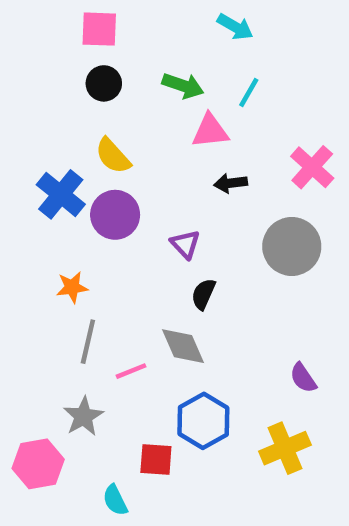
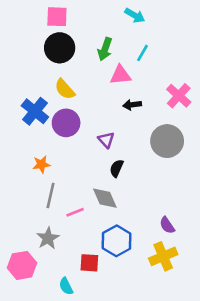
black circle: (104, 83) -> (60, 48), size x1.5
green arrow: (183, 86) -> (105, 49), turned 90
purple semicircle: (303, 378) -> (167, 225), moved

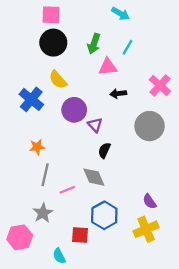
purple circle: (66, 123) -> (74, 110), moved

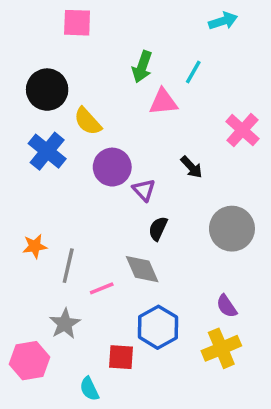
cyan arrow: (121, 14) -> (223, 21), moved, turned -48
black circle: (53, 43) -> (47, 90), moved
black arrow: (118, 94) -> (191, 167), moved, turned -126
gray circle: (150, 126) -> (232, 229), moved
orange star: (37, 147) -> (35, 246), moved

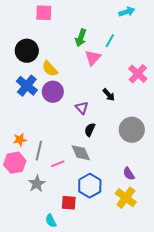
pink triangle: (163, 102) -> (93, 58), turned -42
purple circle: (112, 167) -> (53, 92), moved
yellow cross: (221, 348) -> (126, 198), turned -30
pink hexagon: (30, 361) -> (15, 163), moved

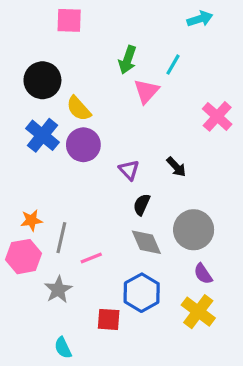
black arrow: (109, 95) -> (176, 167), moved
gray circle: (132, 130) -> (194, 230), moved
gray diamond: (81, 153) -> (146, 242), moved
cyan semicircle: (51, 221) -> (63, 348), moved

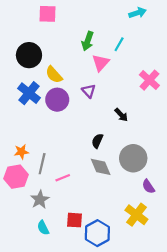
purple triangle: (129, 170) -> (89, 91), moved
purple semicircle: (203, 274) -> (148, 186), moved
blue hexagon: (142, 293) -> (97, 233), moved
cyan semicircle: (63, 348) -> (43, 228), moved

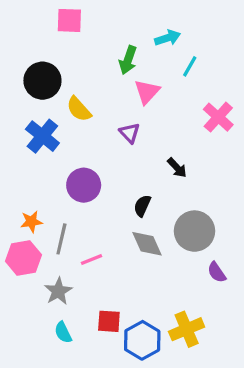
cyan arrow: (138, 13) -> (168, 38), moved
cyan line: (119, 44) -> (190, 66), moved
purple circle: (57, 100) -> (84, 185), moved
yellow cross: (136, 215) -> (187, 329), moved, turned 30

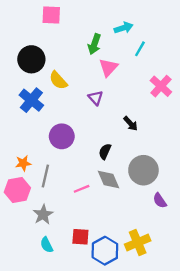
pink line: (92, 260) -> (82, 189), moved

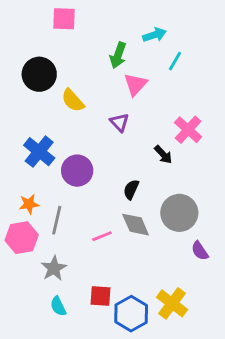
pink cross: (161, 86) -> (188, 130), moved
blue cross: (31, 100) -> (39, 152), moved
yellow cross: (138, 243) -> (172, 303), turned -30

